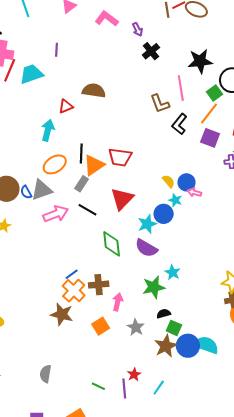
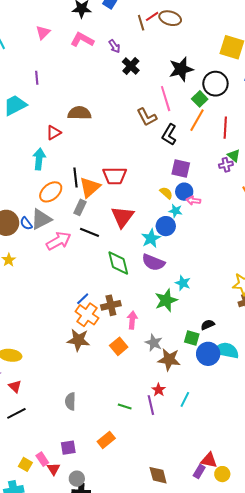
purple square: (210, 138) -> (181, 169), moved
black semicircle: (164, 314) -> (208, 325), moved
brown star: (166, 346) -> (169, 360), moved, turned -30

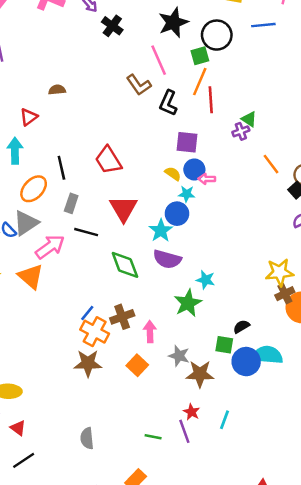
green square: (200, 99) -> (200, 56), turned 35
brown semicircle: (79, 113) -> (57, 90), size x0.6
red line: (225, 128) -> (211, 100), moved
red trapezoid: (115, 176) -> (108, 160), turned 65
orange triangle: (90, 187) -> (31, 276), moved, turned -30

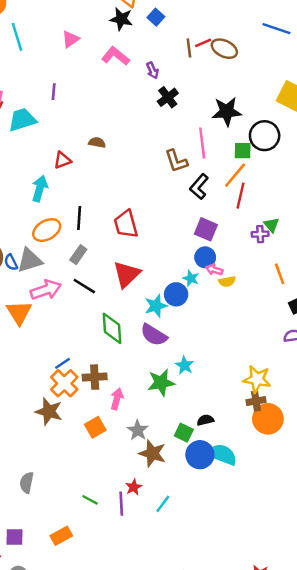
yellow semicircle: (173, 174) -> (227, 282), moved, turned 119

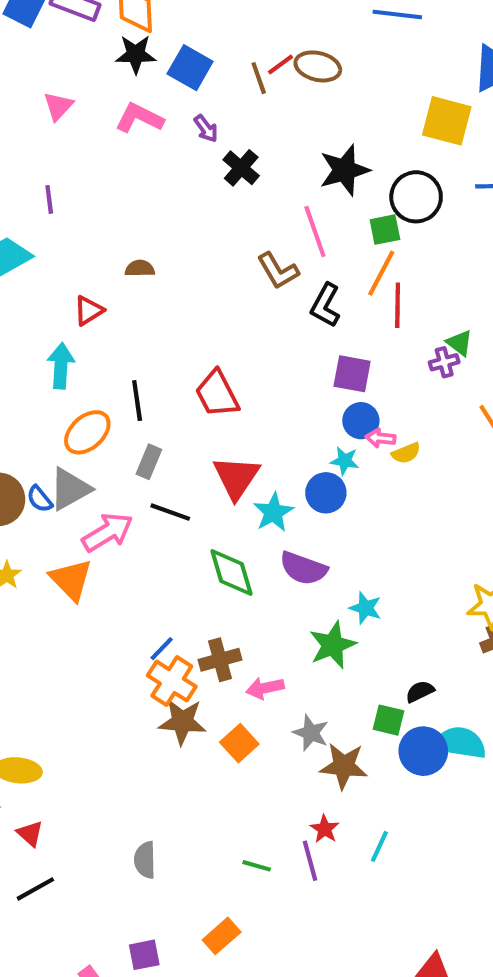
blue square: (156, 17) -> (190, 68), moved, size x1.5
cyan star: (156, 306) -> (273, 512), moved
pink arrow: (117, 399) -> (265, 688), turned -105
brown star: (49, 411) -> (182, 722), moved

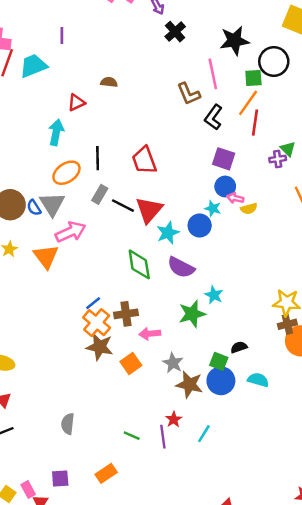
gray triangle: (70, 489) -> (52, 204), turned -40
black line: (170, 512) -> (123, 206), moved
cyan semicircle: (460, 743) -> (258, 380), size x0.7
blue circle: (423, 751) -> (221, 381), moved

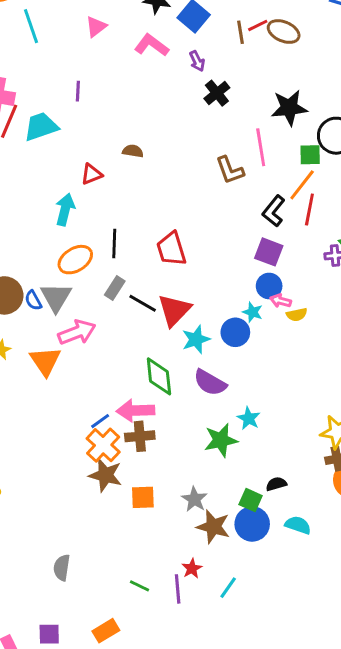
black L-shape: (213, 117) -> (274, 211), moved
pink arrow: (150, 334) -> (136, 411), moved, size x1.4
orange square: (131, 363) -> (143, 497), turned 30

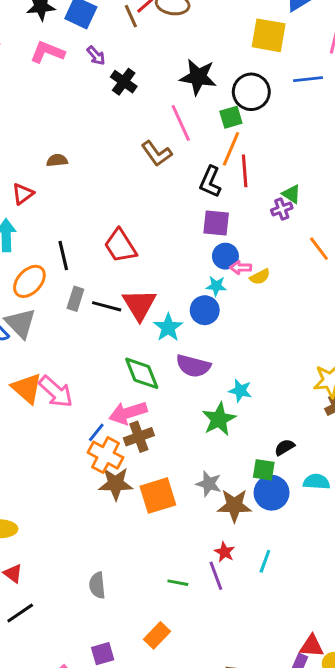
black star: (289, 108) -> (198, 77), turned 30
pink arrow: (77, 332) -> (56, 392), moved, turned 78
orange square: (143, 497) -> (158, 496), size x1.4

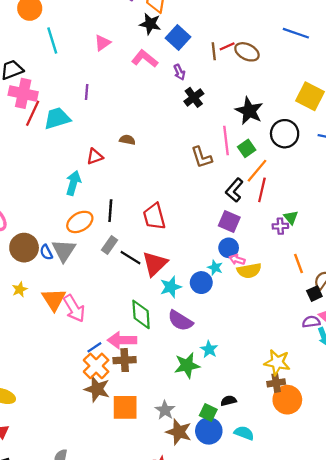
green square: (231, 117) -> (247, 148), moved, turned -36
yellow semicircle: (260, 277) -> (249, 271), size x1.5

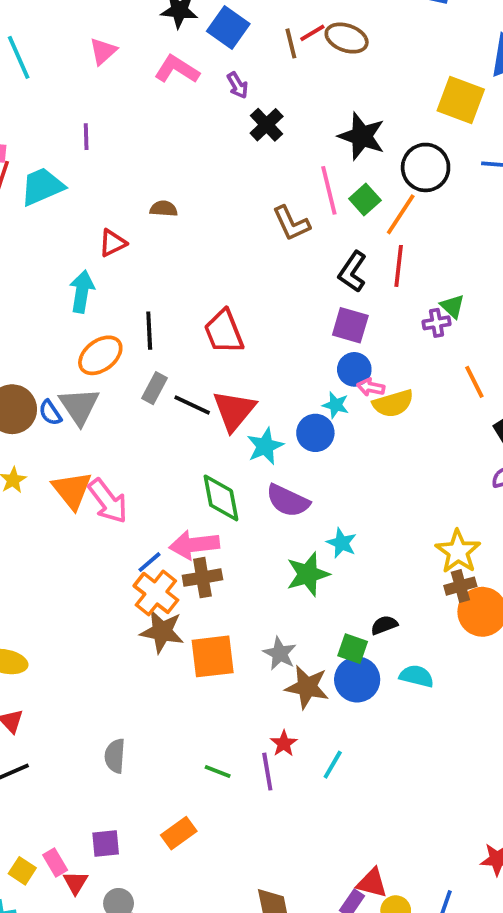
orange line: (257, 171) -> (401, 214), moved
yellow star: (277, 362) -> (458, 551), turned 30

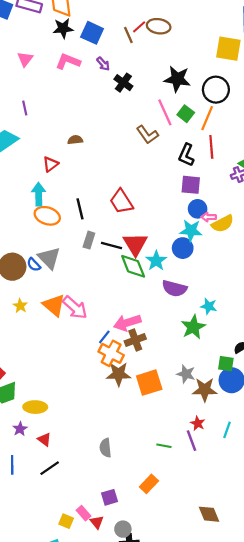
orange ellipse: (100, 355) -> (47, 216), moved, turned 65
cyan star: (336, 405) -> (191, 231), size x1.5
green diamond: (221, 498) -> (133, 266), moved

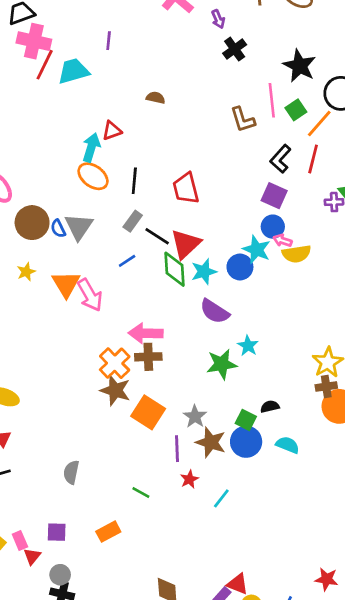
red triangle: (51, 164) -> (112, 131), moved
blue line: (104, 337) -> (127, 261), moved
orange square: (149, 383) -> (148, 412), turned 32
purple line: (191, 441) -> (177, 449), moved

